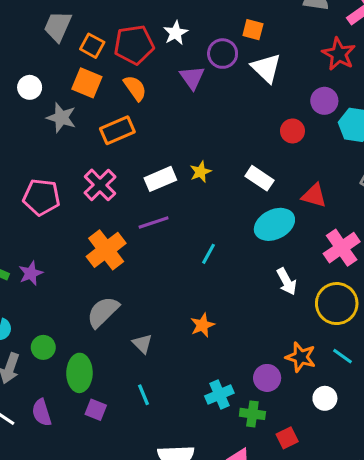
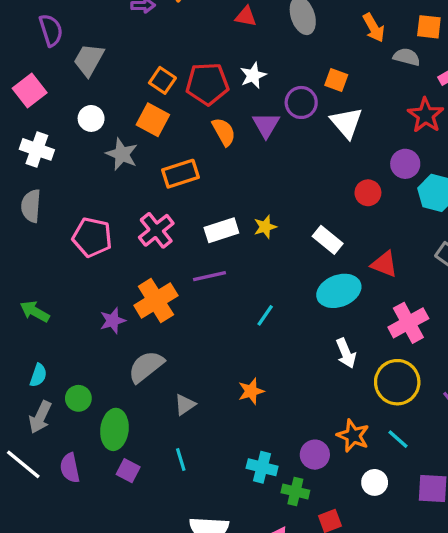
gray trapezoid: (58, 26) -> (89, 60), moved
orange semicircle: (135, 88) -> (224, 132), moved
purple star: (31, 273) -> (113, 321), moved
gray triangle: (142, 344) -> (185, 405), turned 35
cyan cross: (219, 395) -> (262, 467), turned 32

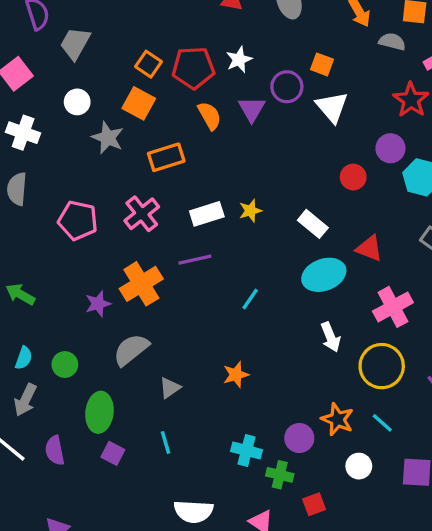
green circle: (78, 398) -> (65, 365), moved

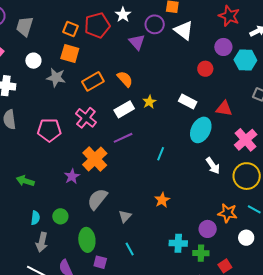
orange semicircle: (210, 116) -> (125, 79), moved
cyan ellipse: (324, 275) -> (201, 130), turned -30

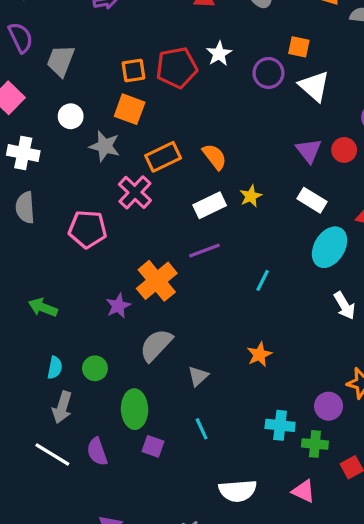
orange square: (70, 29) -> (133, 70), turned -35
purple triangle: (137, 42) -> (309, 151), moved
pink cross: (86, 118) -> (135, 192), moved

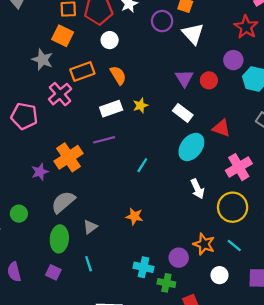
white circle: (71, 116) -> (110, 40), moved
orange star: (259, 354) -> (134, 216), turned 30
green ellipse: (135, 409) -> (59, 239), moved

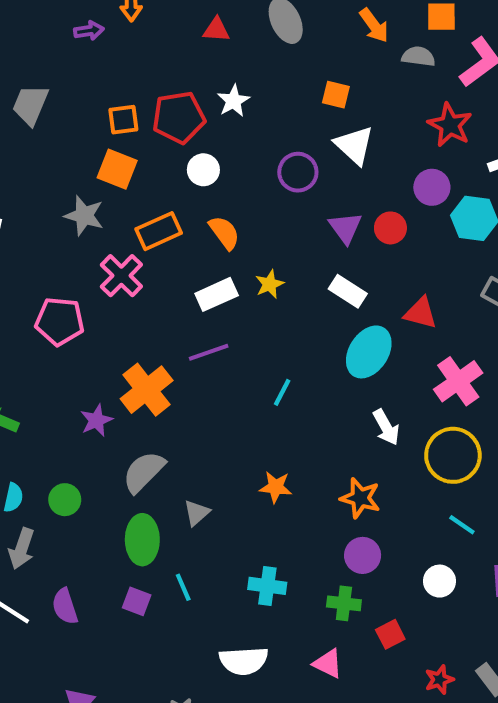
purple circle: (162, 21) -> (298, 172), moved
orange star: (204, 244) -> (360, 498), moved
cyan line: (89, 264) -> (183, 587), moved
cyan cross: (143, 267) -> (267, 586), moved

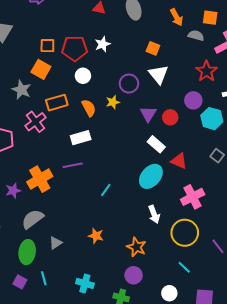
yellow star: (270, 284) -> (113, 102), moved
white rectangle: (348, 291) -> (156, 144), moved

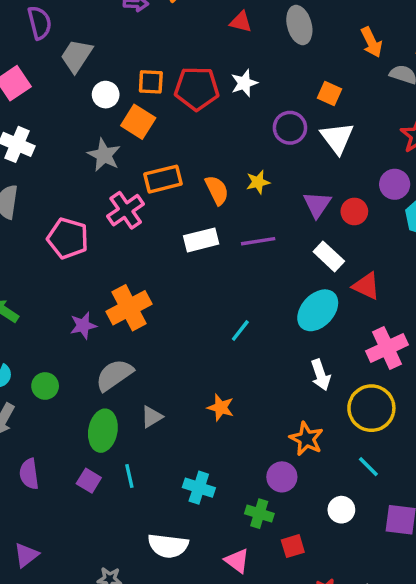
white circle: (83, 76) -> (106, 95), moved
purple circle: (129, 84) -> (290, 128), moved
purple line: (73, 165) -> (258, 241), moved
orange star: (136, 247) -> (306, 439), moved

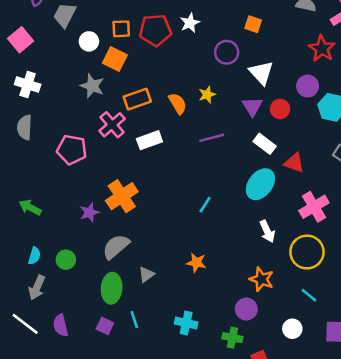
white triangle: (337, 138) -> (261, 73), moved
white rectangle: (201, 240) -> (149, 140), moved

